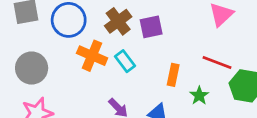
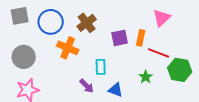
purple square: (151, 27) -> (120, 38), moved
cyan rectangle: (125, 61) -> (101, 67), moved, turned 35
orange rectangle: (173, 75) -> (141, 38), moved

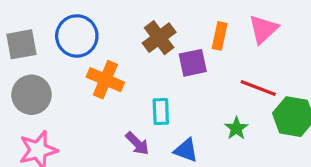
gray square: (20, 16) -> (21, 44), moved
brown cross: (87, 23) -> (159, 38), moved
orange rectangle: (141, 38) -> (220, 36), moved

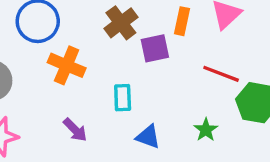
green star: (236, 128) -> (206, 130), moved
purple arrow: (137, 143) -> (75, 130), moved

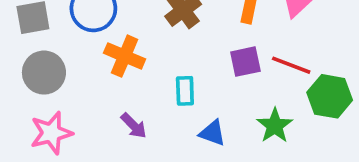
purple square: (155, 48) -> (245, 62), moved
green star: (206, 130) -> (275, 126), size x1.4

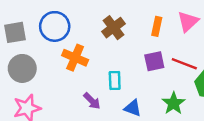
purple arrow: (134, 126) -> (92, 101), moved

